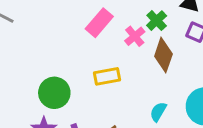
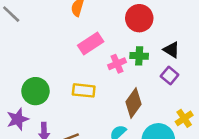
green cross: (157, 21) -> (139, 56), turned 30
brown diamond: (163, 55) -> (134, 103), moved

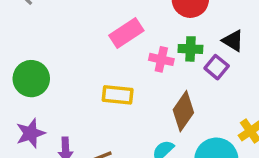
pink cross: (117, 64) -> (161, 59), turned 36
purple square: (170, 75) -> (217, 67), moved
green circle: (35, 91) -> (31, 79), moved

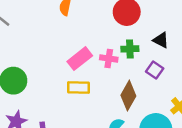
pink rectangle: (126, 33) -> (80, 59), moved
purple square: (217, 67) -> (155, 70), moved

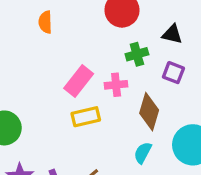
pink cross: (109, 58) -> (116, 85), moved

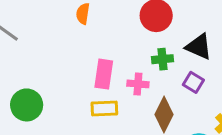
black triangle: (172, 34) -> (199, 47), size x1.4
pink rectangle: (79, 81) -> (104, 74), turned -40

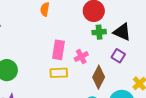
green cross: (163, 59) -> (99, 32), moved
pink cross: (138, 84) -> (81, 57), turned -32

